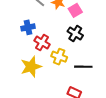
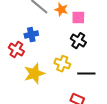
pink square: (75, 10) -> (78, 18), turned 32
red cross: (42, 43) -> (16, 50), moved

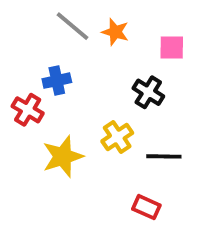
pink square: (78, 18) -> (172, 47), moved
yellow cross: (62, 64) -> (117, 137), turned 35

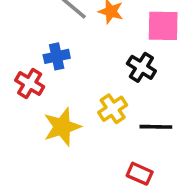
pink square: (172, 47) -> (163, 26), size x1.4

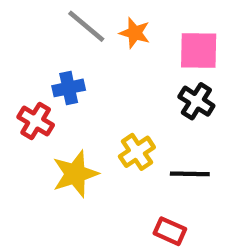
black cross: (141, 67) -> (196, 101), moved

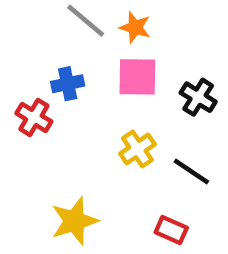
pink square: (199, 51) -> (137, 77), moved
yellow star: (75, 174) -> (74, 221), moved
black line: (190, 174) -> (191, 171), turned 33

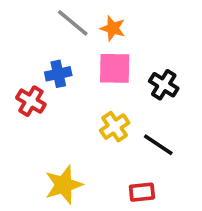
red rectangle: (171, 230) -> (142, 192), turned -30

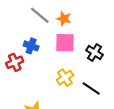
blue cross: (58, 74) -> (31, 46), turned 32
red cross: (31, 101) -> (15, 62), turned 35

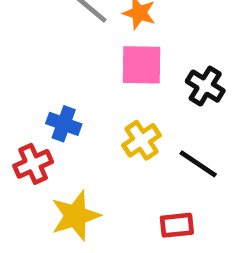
blue cross: (31, 46) -> (64, 124), moved
red cross: (15, 62) -> (33, 164), moved

